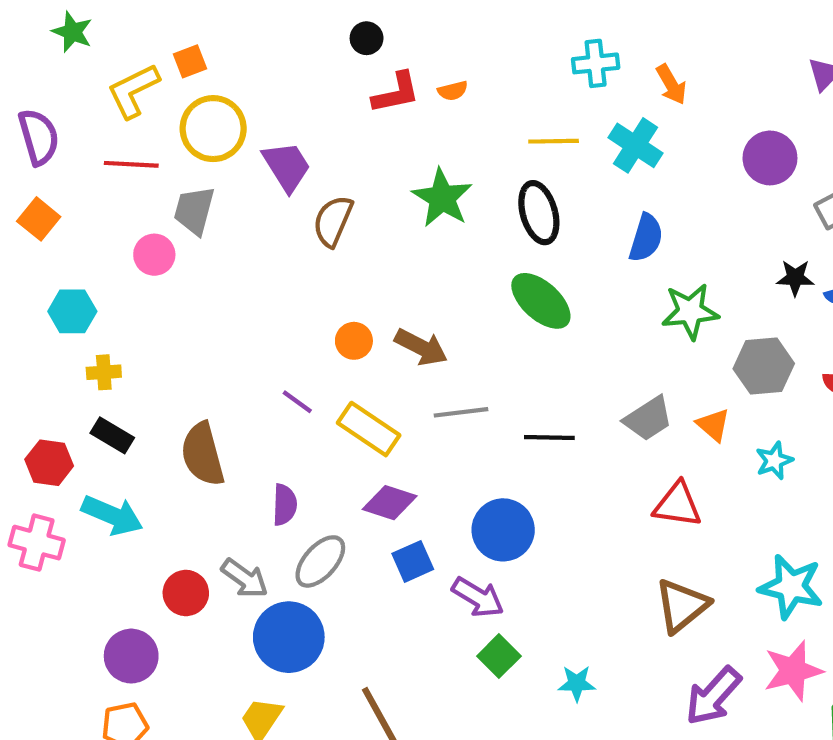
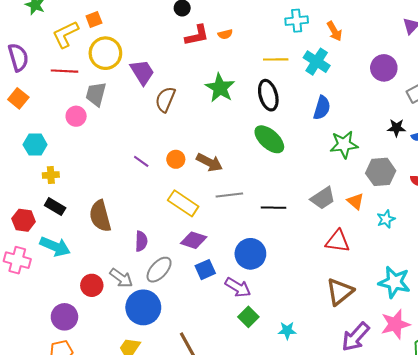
purple line: (297, 402) -> (141, 161), moved

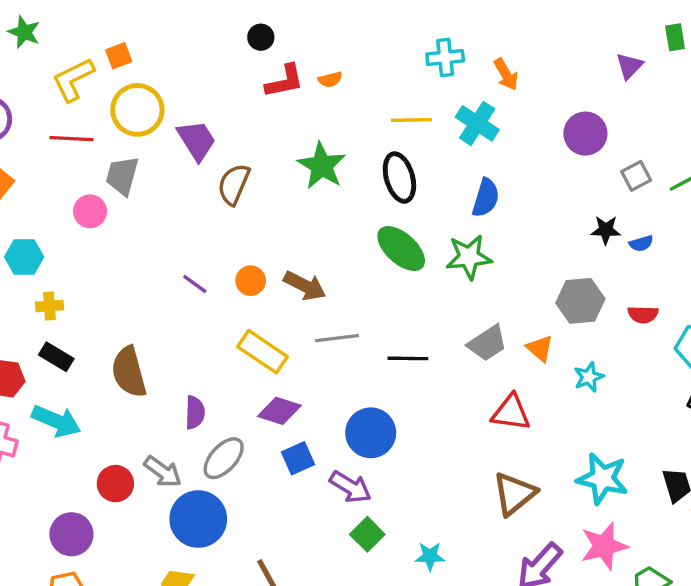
green star: (344, 145) -> (469, 257), moved

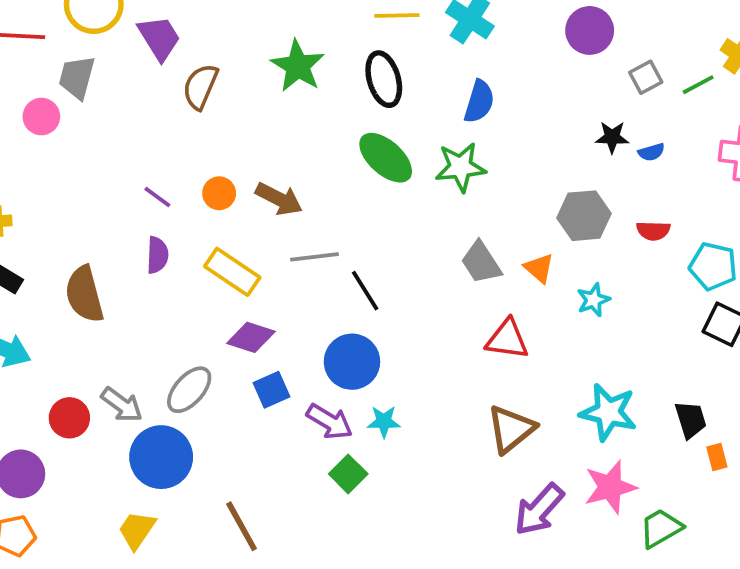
gray trapezoid: (487, 343) -> (481, 262), turned 90
black line: (408, 358) -> (365, 291), moved, turned 57
purple semicircle: (195, 413) -> (157, 255), moved
cyan star: (430, 556) -> (384, 422), moved

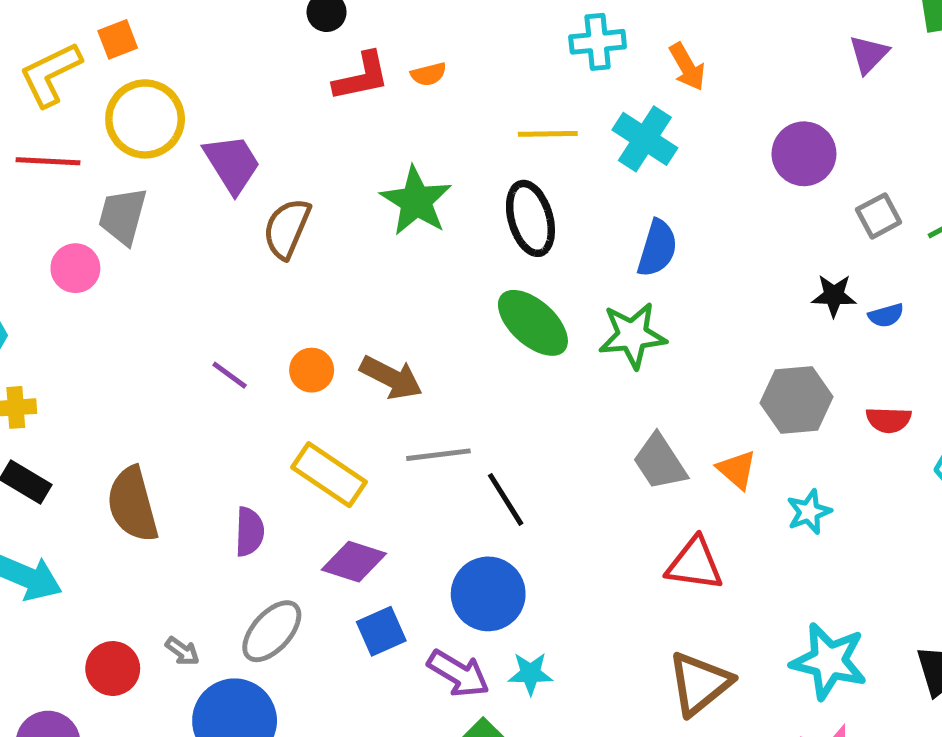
purple semicircle: (157, 255) -> (249, 532), moved
gray arrow: (122, 405) -> (182, 651), size x0.6

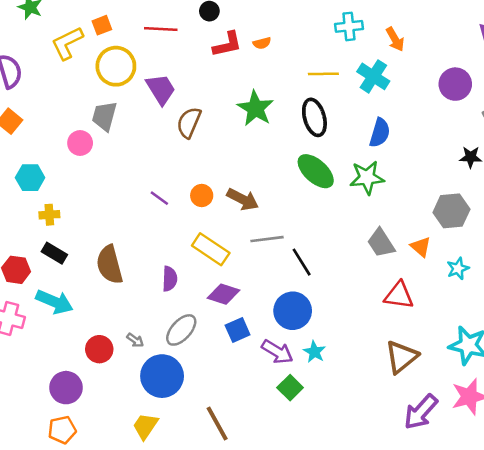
red line: (48, 161) -> (161, 29), moved
cyan star: (530, 673) -> (314, 352), turned 30

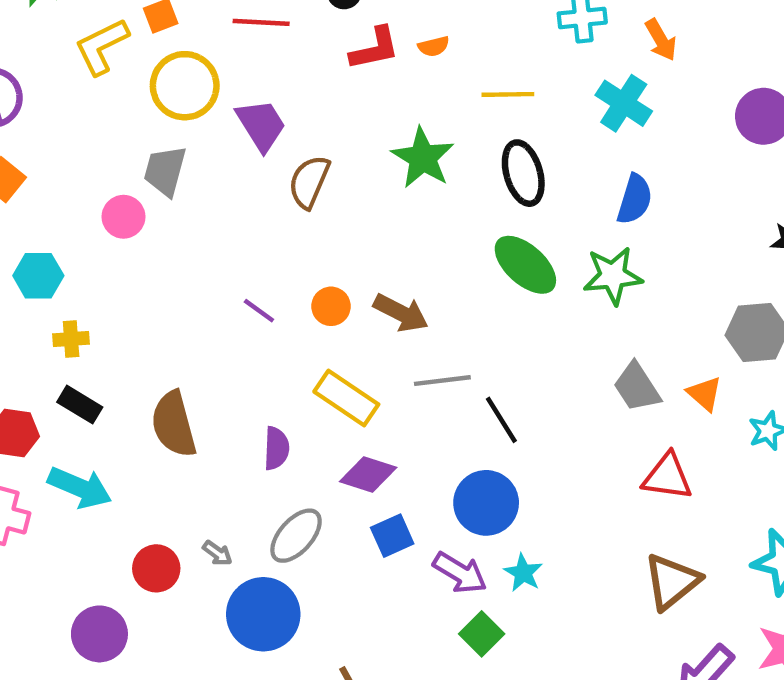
yellow line: (323, 74) -> (508, 94), moved

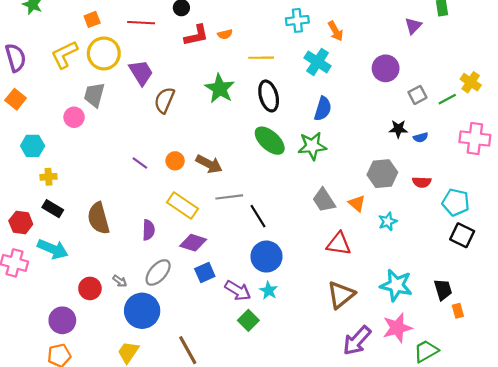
yellow L-shape: (102, 46) -> (64, 55), moved
blue circle: (486, 503) -> (266, 257), moved

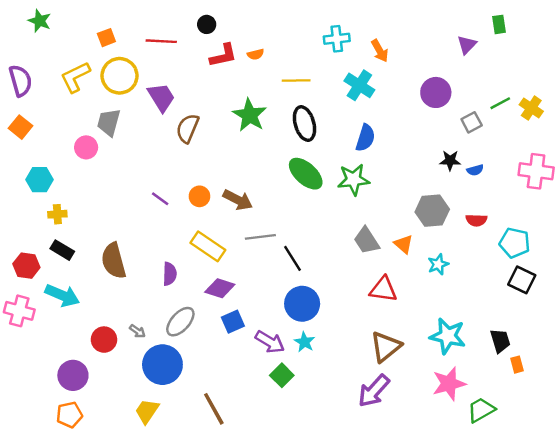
green line: (447, 99) -> (500, 103), moved
purple arrow: (357, 341) -> (374, 391), moved

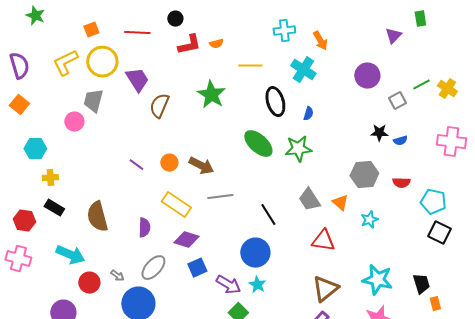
black ellipse: (305, 124) -> (275, 102), moved
blue semicircle: (365, 138) -> (308, 114), size x0.6
black line: (293, 258) -> (268, 215), moved
cyan arrow: (62, 295) -> (70, 255), moved

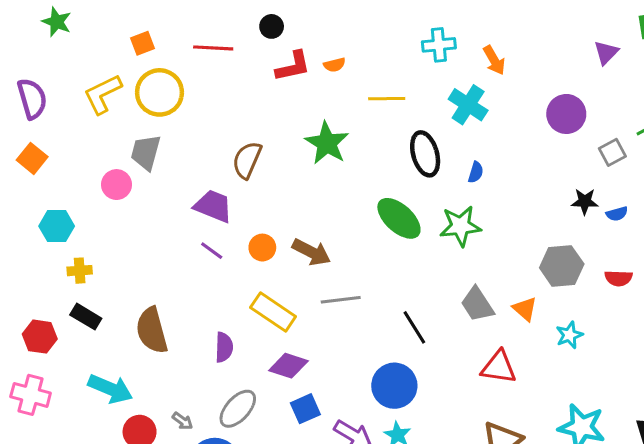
purple trapezoid: (137, 80) -> (213, 206), moved, turned -36

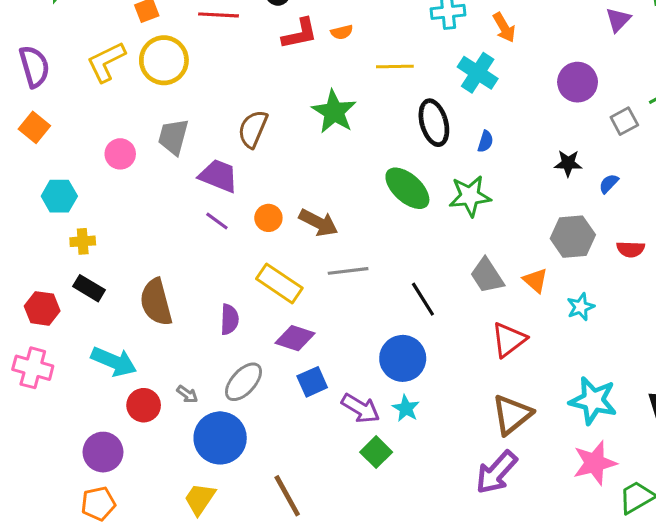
gray trapezoid: (146, 152) -> (173, 137), moved
black star: (585, 201) -> (568, 163), moved
blue semicircle: (617, 214) -> (609, 184), moved, turned 150
red triangle: (499, 367) -> (509, 340), turned -45

